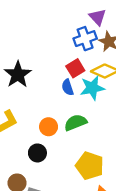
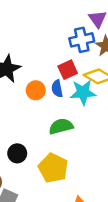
orange circle: (49, 127) -> (36, 90), moved
yellow pentagon: (90, 166) -> (53, 168), moved

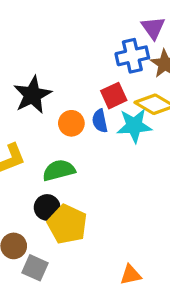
green semicircle: (61, 126) -> (59, 170), moved
yellow pentagon: (53, 168) -> (67, 224), moved

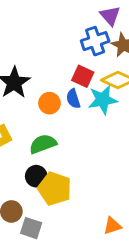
red square: (114, 96) -> (83, 76), turned -35

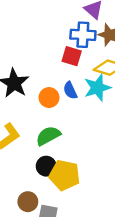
blue cross: (95, 41) -> (83, 35), turned 30
red square: (83, 76) -> (72, 56), moved

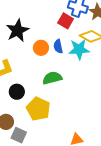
green semicircle: (48, 136) -> (52, 78), moved
black circle: (46, 166) -> (17, 92), moved

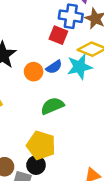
blue semicircle: (58, 46) -> (54, 67), turned -104
black circle: (17, 92) -> (36, 165), moved

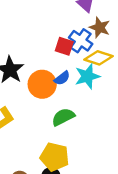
blue cross: (71, 16) -> (81, 41), moved, turned 30
orange circle: (34, 72) -> (42, 84), size x1.5

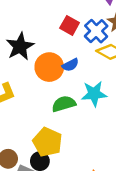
red square: (64, 46) -> (70, 25), moved
cyan star: (87, 76) -> (94, 94), moved

